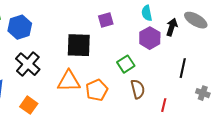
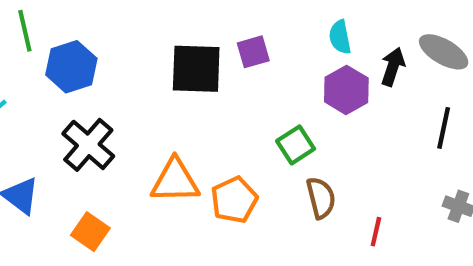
black square: (79, 45) -> (196, 69), moved
black line: (183, 68) -> (444, 128), moved

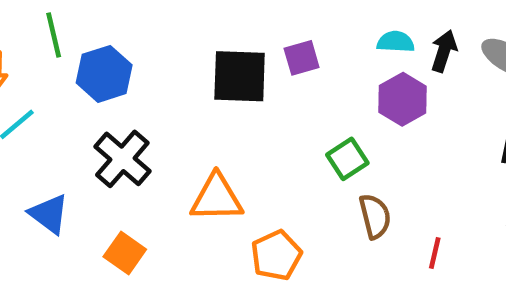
cyan semicircle: (340, 37) -> (396, 42), turned 104
black arrow: (393, 67) -> (444, 51), moved
orange pentagon: (234, 200) -> (276, 255), moved

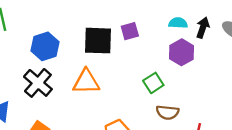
blue hexagon: (104, 74) -> (45, 46), moved
orange triangle: (217, 198) -> (86, 82), moved
brown semicircle: (375, 216) -> (167, 112), turned 110

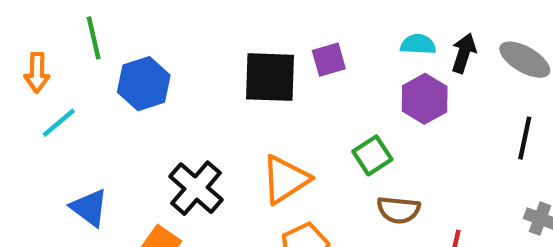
blue hexagon: (45, 46) -> (144, 84), moved
orange triangle: (86, 82) -> (285, 179), moved, turned -32
black cross: (38, 83) -> (196, 188), moved

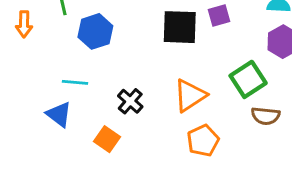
cyan line: (59, 123) -> (75, 82), moved, turned 45
green square: (372, 155) -> (248, 79), size x1.4
black cross: (196, 188) -> (130, 101), size x0.7

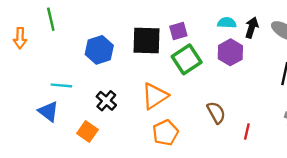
blue hexagon: (95, 31) -> (99, 50), moved
green square: (248, 79) -> (187, 59), moved
brown semicircle: (266, 116) -> (216, 113), turned -125

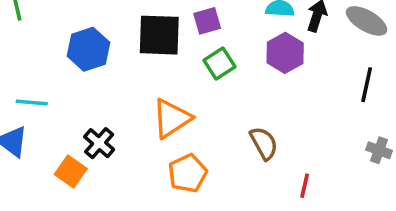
green square: (187, 59) -> (220, 63), size x0.7
black cross: (106, 101) -> (99, 143), moved
red line: (247, 131) -> (305, 186), moved

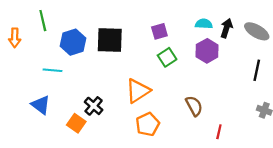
black square: (159, 35) -> (110, 40), moved
blue hexagon: (88, 49) -> (73, 42), moved
cyan line: (32, 102) -> (53, 70), moved

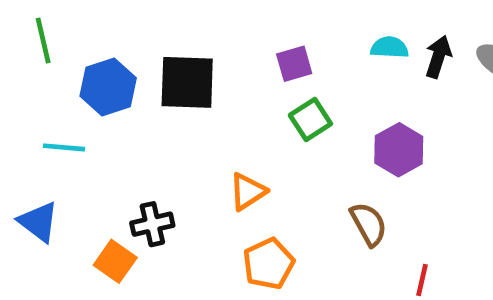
purple hexagon: (207, 51) -> (399, 150), moved
orange triangle: (138, 91) -> (248, 192), size x0.7
black cross: (94, 106) -> (152, 224), turned 36

